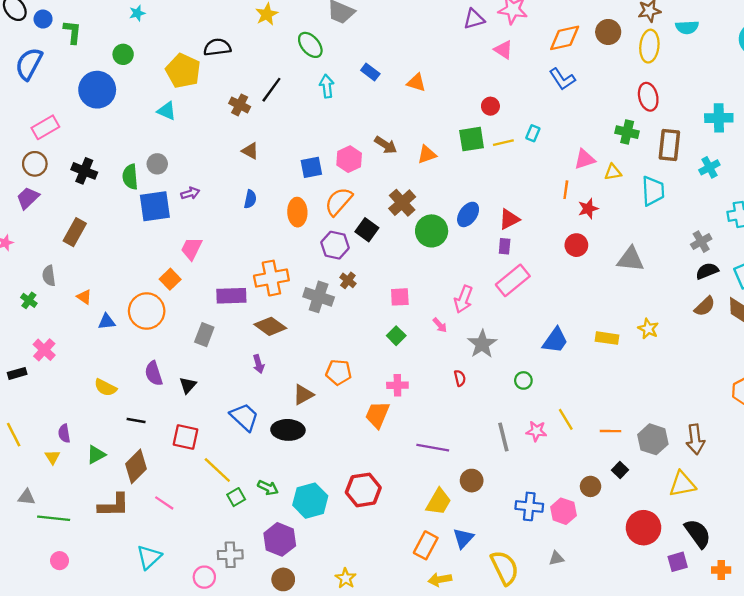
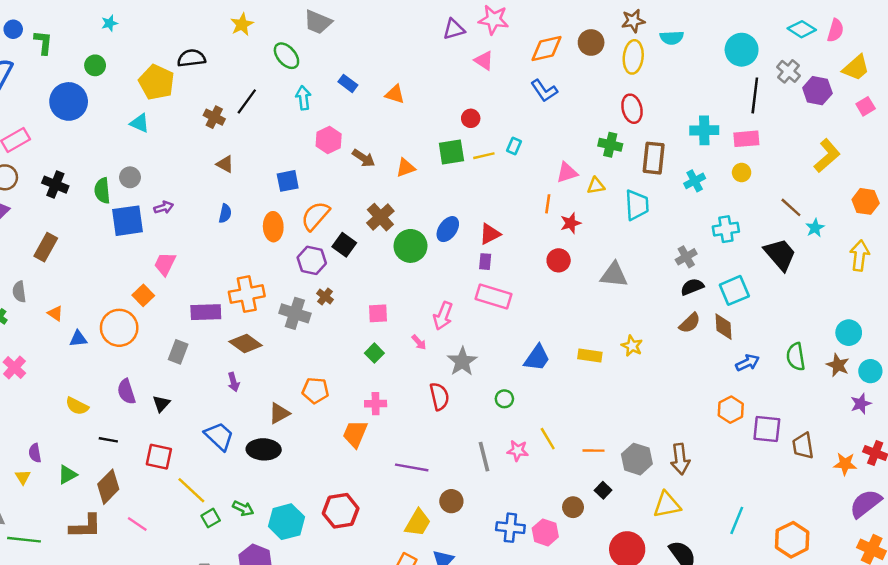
pink hexagon: (349, 159) -> (329, 140), moved
pink rectangle: (513, 280) -> (494, 297), turned 56
red semicircle: (460, 378) -> (439, 396), size x1.6

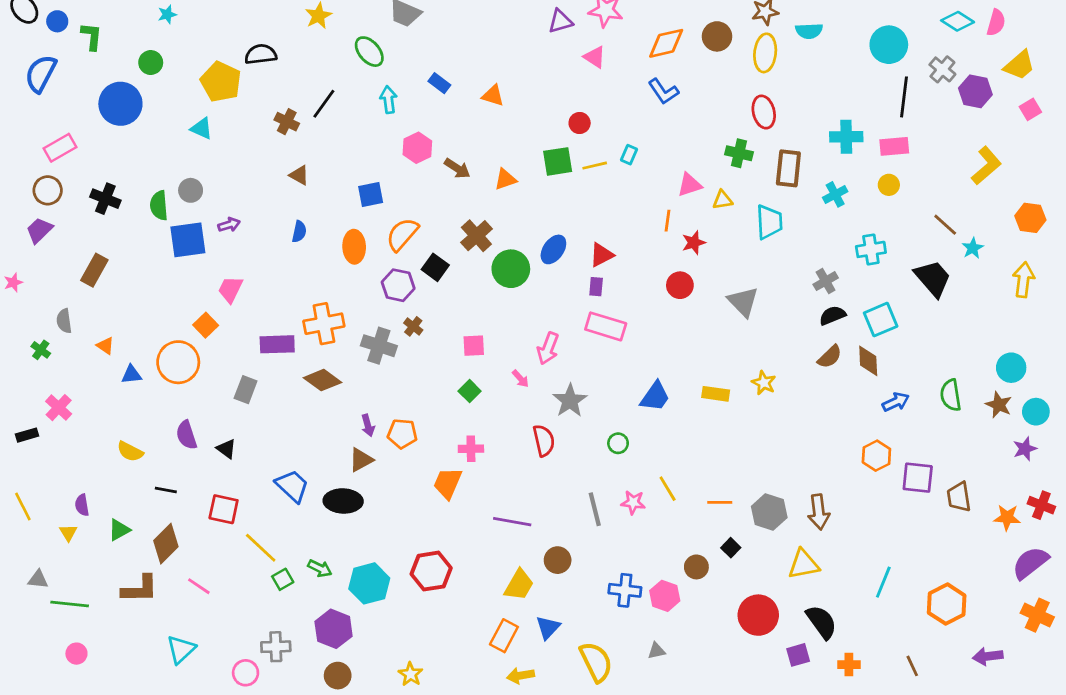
gray triangle: (614, 275) -> (743, 302), turned 40
purple arrow: (234, 382) -> (368, 425), moved
black triangle: (161, 404) -> (226, 449), turned -36

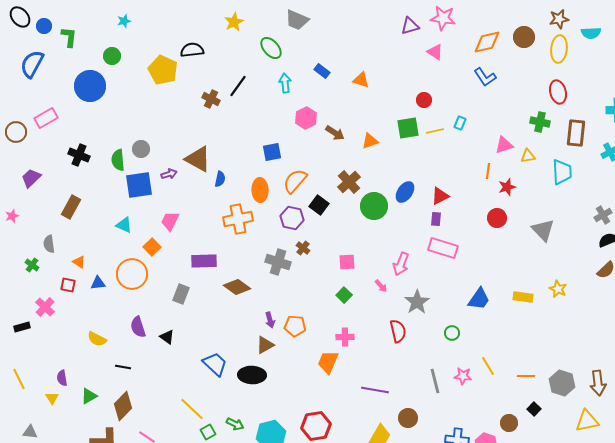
cyan triangle: (202, 129) -> (124, 225), moved
brown triangle: (299, 175) -> (198, 159), moved, size x1.8
brown circle: (48, 190) -> (16, 132), moved
orange cross: (324, 324) -> (238, 219), moved
red square: (224, 509) -> (68, 285), moved, size x0.7

